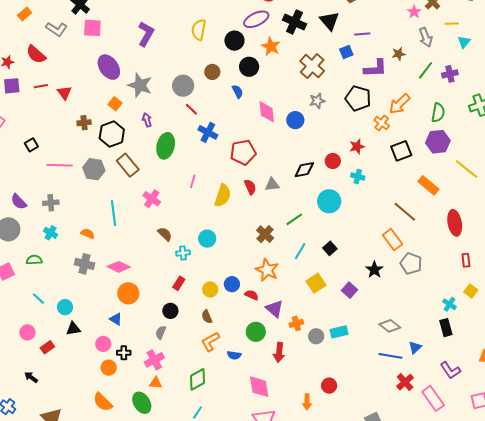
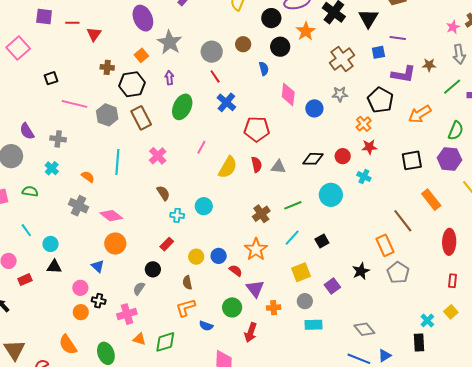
orange cross: (382, 123) -> (364, 124), moved
gray circle: (316, 336) -> (305, 301), moved
orange triangle: (156, 383) -> (139, 339), moved

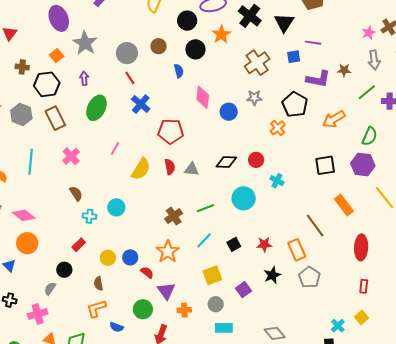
red star: (369, 147) -> (264, 244), moved

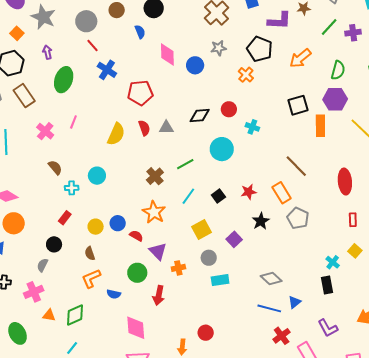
pink line: (115, 148) -> (73, 122), moved
orange rectangle: (344, 205) -> (320, 126), moved, turned 45

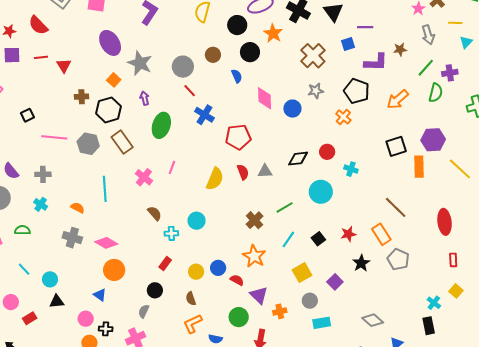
green semicircle: (338, 70) -> (436, 93), moved

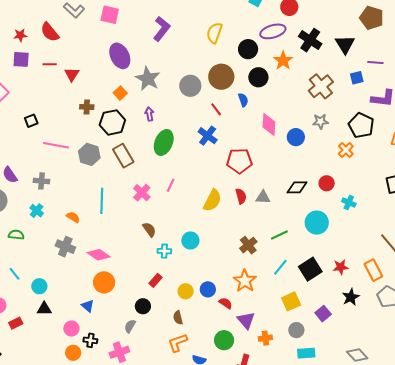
brown circle: (213, 55) -> (221, 77), size x1.6
red line: (190, 91) -> (216, 109), moved
black square: (318, 239) -> (310, 269), size x1.6

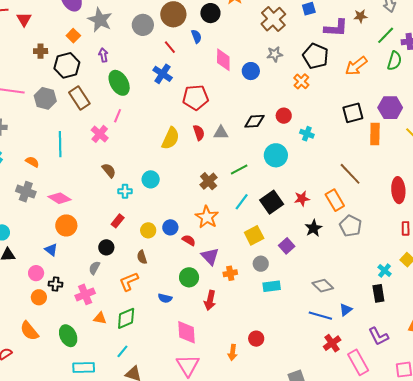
green ellipse: (164, 142) -> (119, 83), turned -50
pink line: (171, 185) -> (118, 116), moved
orange L-shape: (178, 343) -> (129, 281), moved

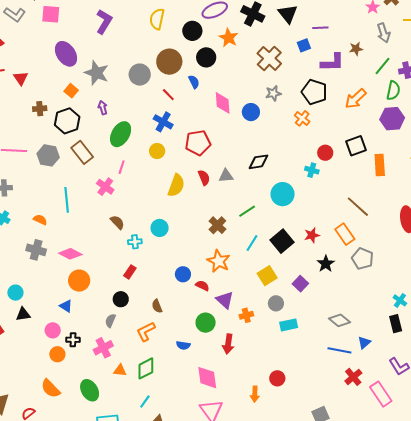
green ellipse: (119, 83) -> (121, 134), turned 65
purple hexagon: (390, 108) -> (392, 119), moved
red circle: (284, 116) -> (325, 153), moved
yellow circle: (148, 230) -> (157, 151), moved

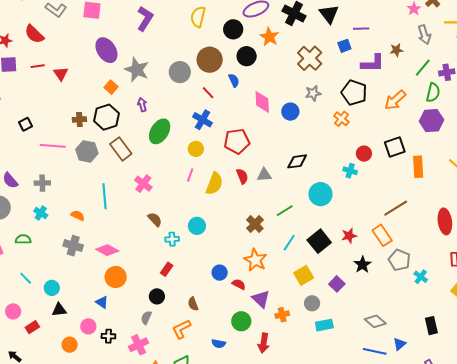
brown cross: (40, 109) -> (79, 119), moved
pink line: (122, 167) -> (190, 175), moved
brown line: (358, 207) -> (396, 208), turned -75
cyan cross: (400, 300) -> (421, 277), moved
orange circle: (57, 354) -> (70, 345), moved

